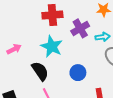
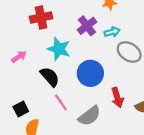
red cross: (52, 15) -> (41, 18), moved
blue circle: (78, 73) -> (90, 73), size x1.5

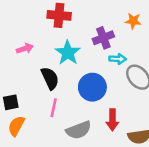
cyan arrow: (112, 32) -> (118, 59), moved
pink line: (61, 102) -> (54, 108), turned 30

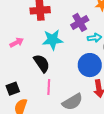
cyan star: (68, 53) -> (53, 40), turned -30
blue circle: (92, 87) -> (90, 65), moved

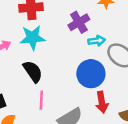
cyan star: (53, 40) -> (32, 38), moved

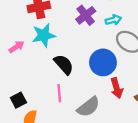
cyan arrow: (97, 41) -> (113, 20), moved
black semicircle: (33, 71) -> (64, 64), moved

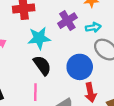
cyan star: (44, 35) -> (39, 38), moved

